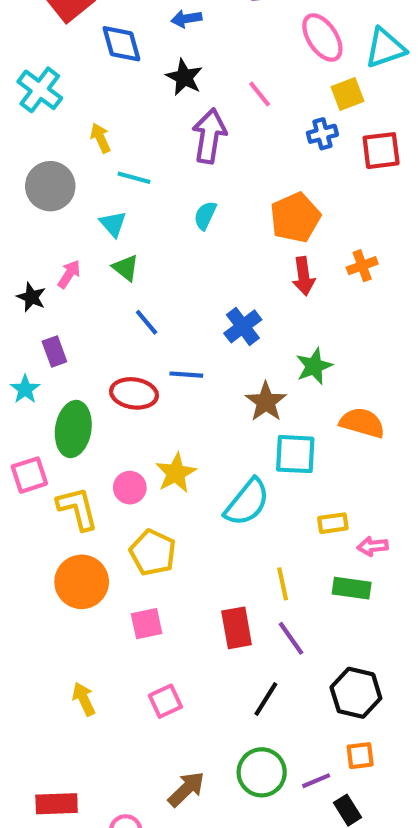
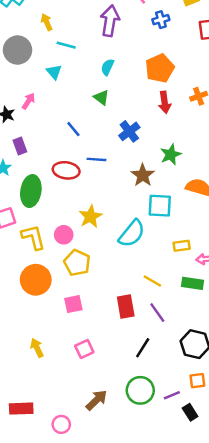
blue cross: (322, 134) -> (161, 20), moved
green triangle: (126, 268) -> (101, 97), moved
pink circle: (130, 488) -> (64, 235), moved
yellow line: (283, 584) -> (152, 281), turned -48

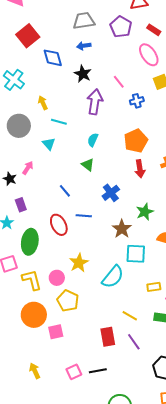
red ellipse: (66, 170) -> (59, 225), turned 55
pink square: (73, 304) -> (56, 332), moved
black line: (143, 348) -> (98, 371), moved, turned 48

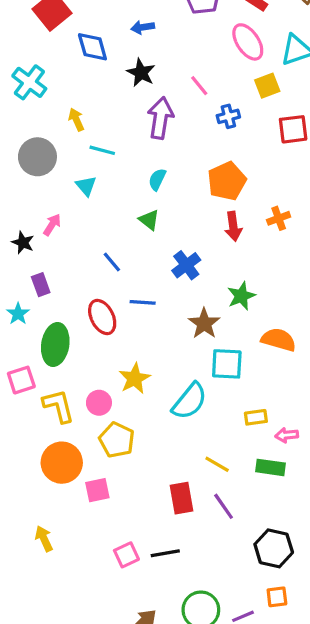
yellow arrow: (35, 371) -> (44, 539), moved

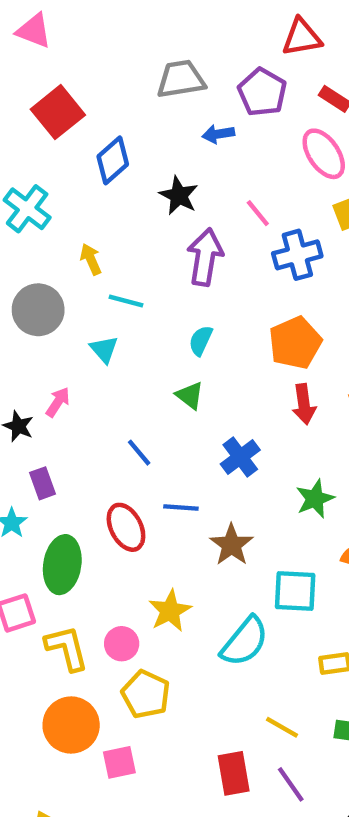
blue arrow: (143, 27) -> (218, 134), moved
blue diamond: (92, 47) -> (113, 160), turned 64
blue cross: (228, 116) -> (297, 255), size x1.5
brown star: (204, 323) -> (231, 545), moved

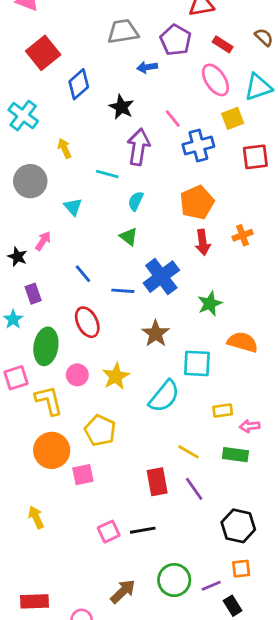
cyan line: (126, 301) -> (107, 174), moved
blue line: (139, 453) -> (83, 274), moved
blue cross: (240, 457) -> (161, 277), size x1.4
blue line: (181, 507) -> (123, 291), moved
pink circle: (122, 644) -> (77, 375), moved

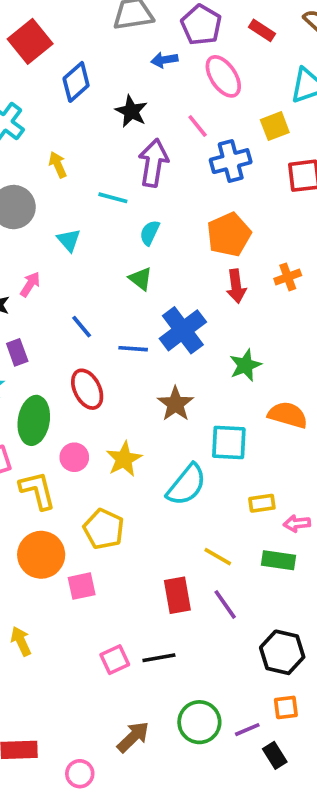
pink ellipse: (215, 80) -> (223, 76), moved

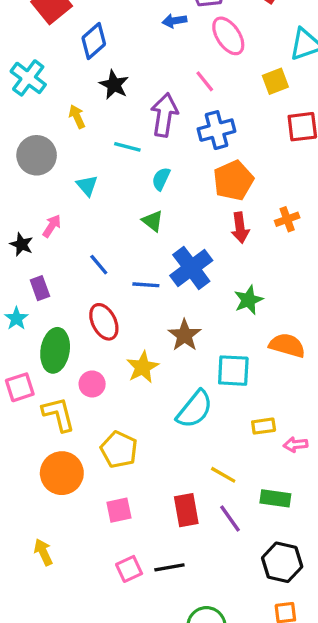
black star: (131, 111) -> (114, 85), moved
blue cross: (231, 161) -> (217, 130), moved
yellow star: (124, 459) -> (143, 367), moved
green rectangle: (278, 560) -> (275, 498), moved
pink square: (82, 586) -> (119, 510), moved

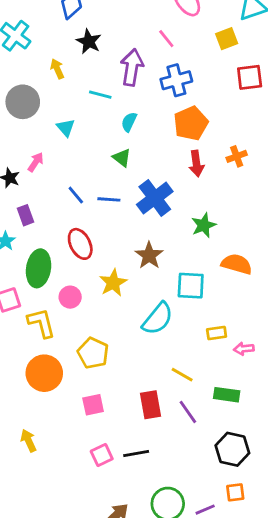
blue line: (146, 285) -> (109, 199), moved

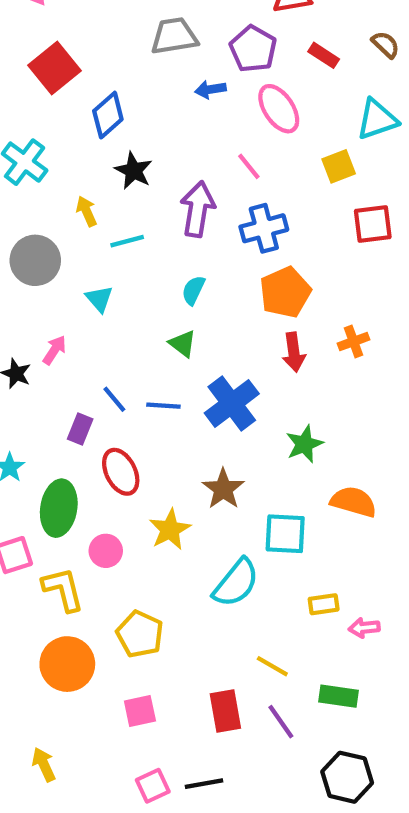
cyan line: (100, 95) -> (127, 241), moved, turned -30
purple rectangle: (26, 215) -> (80, 429), moved, turned 42

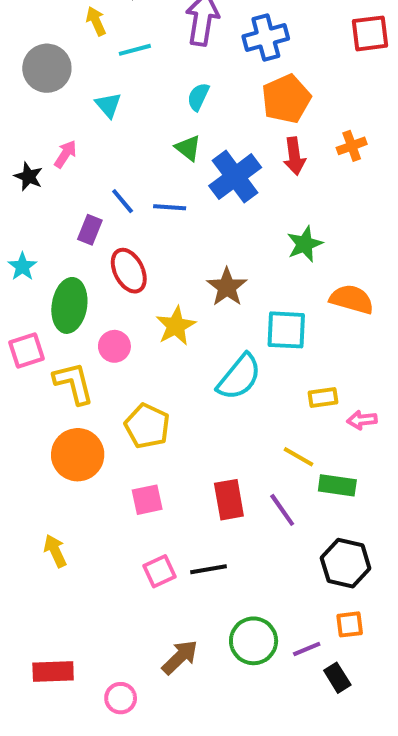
blue cross: (232, 403) -> (235, 177), moved
yellow line: (272, 666) -> (298, 457), moved

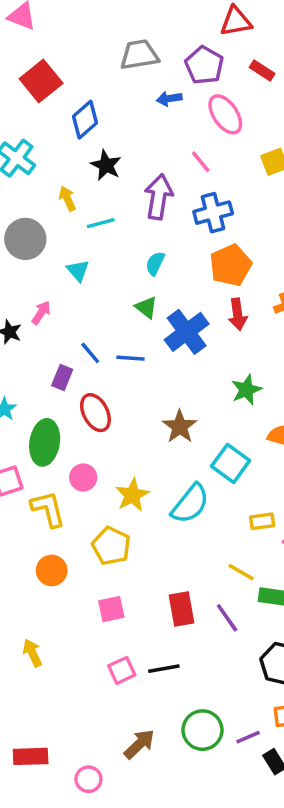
yellow star: (176, 326) -> (132, 495), moved
cyan square: (286, 330) -> (231, 463), turned 33
orange circle: (78, 455) -> (52, 570), size x0.7

